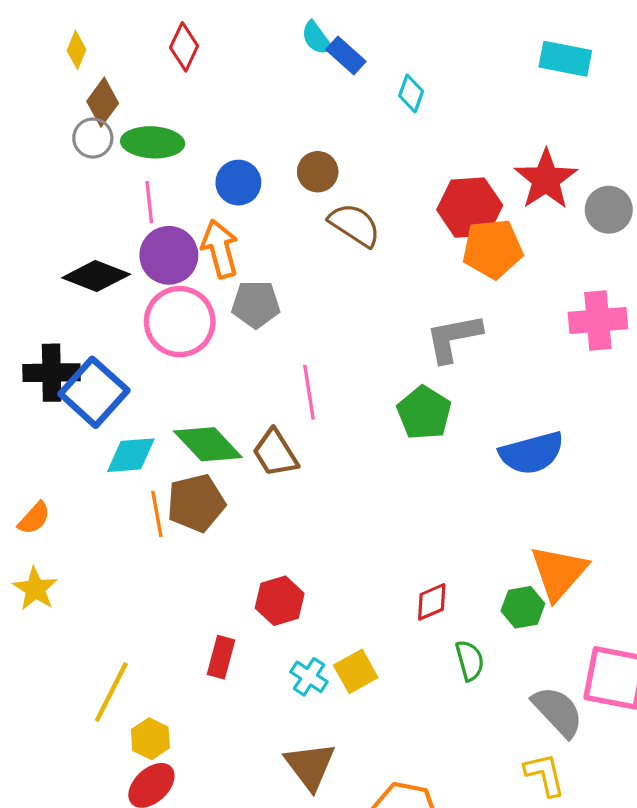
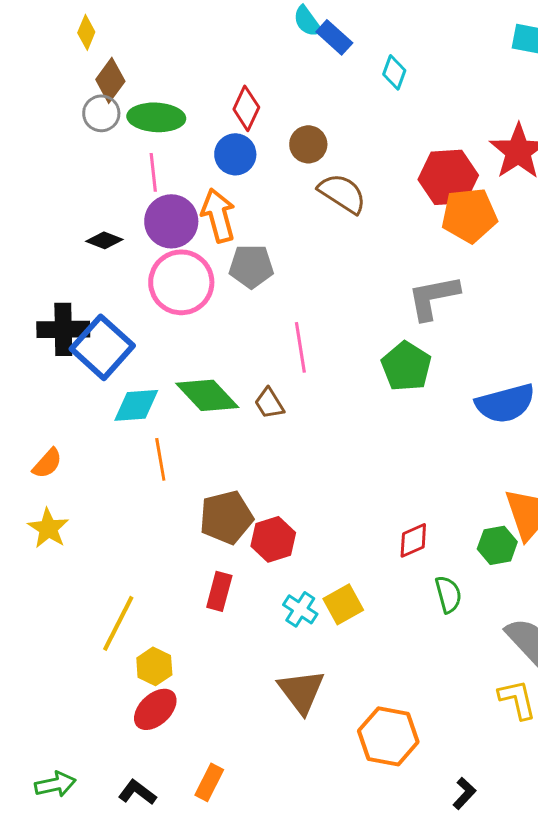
red diamond: (184, 47) -> (246, 108), moved
black diamond: (96, 276) -> (104, 240), size x0.6
brown trapezoid: (275, 453) -> (269, 403), size x0.7
brown pentagon: (196, 503) -> (226, 517), moved

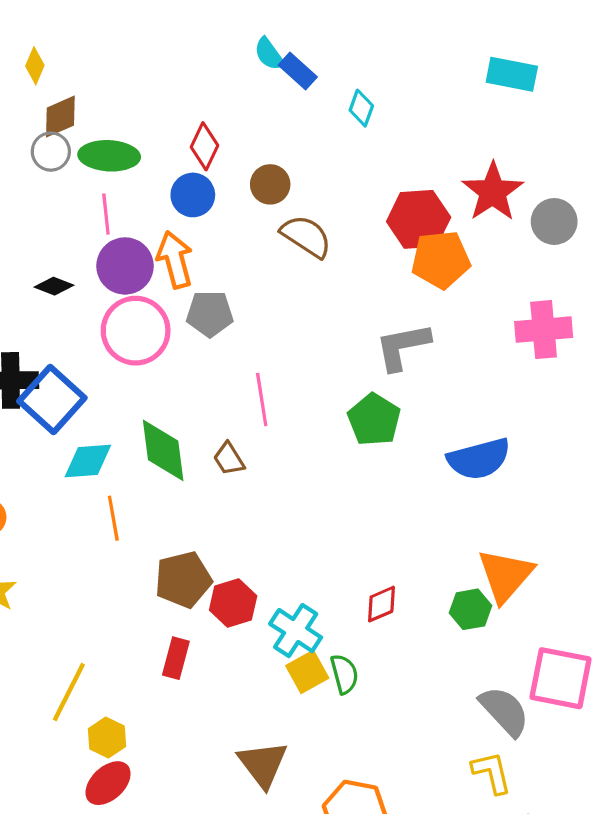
brown diamond: (110, 80) -> (60, 117), turned 30
green diamond: (207, 395) -> (163, 450), turned 36
green semicircle: (448, 594) -> (344, 674), moved
cyan cross: (300, 609) -> (296, 631), moved, size x1.4

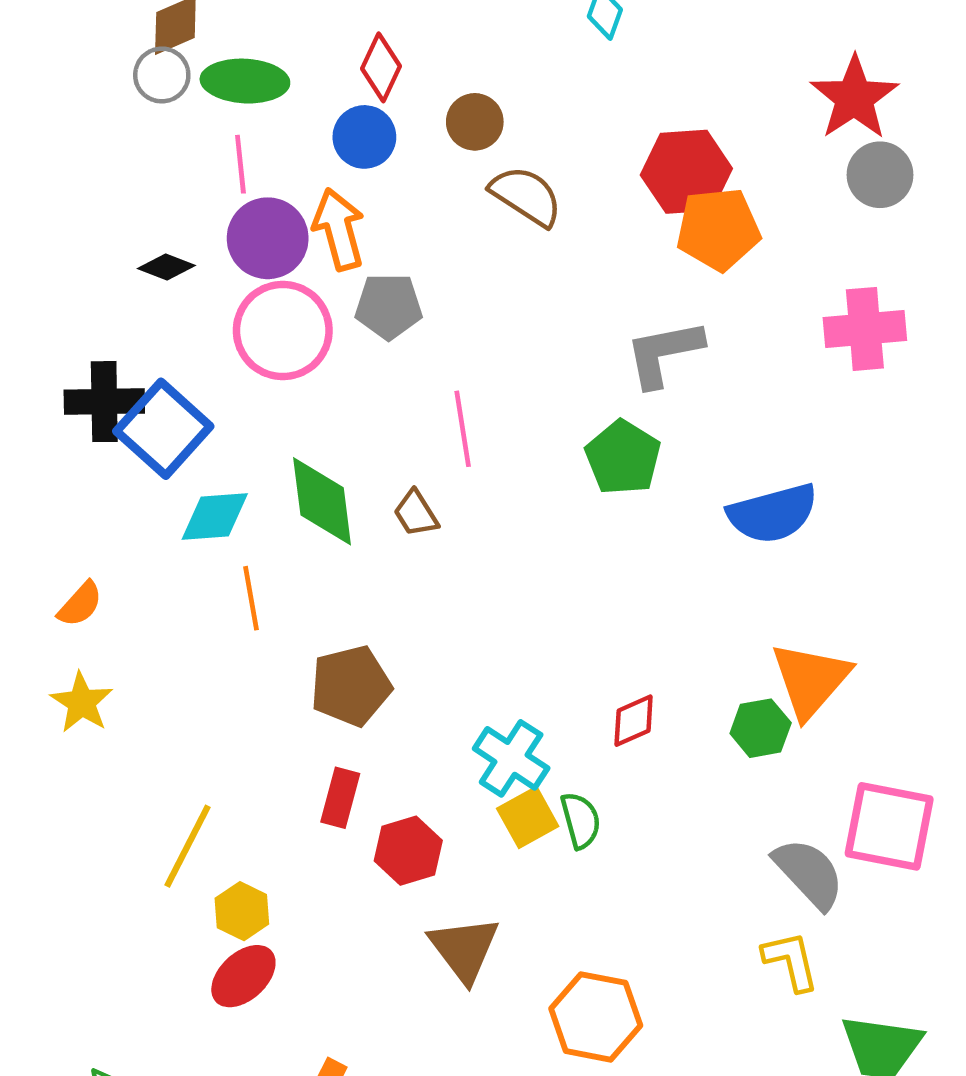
red star: (493, 192) -> (854, 98), moved
red hexagon: (233, 603) -> (408, 851), moved

